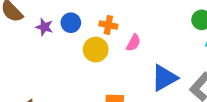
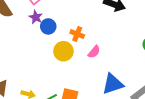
purple star: (44, 27) -> (36, 17), moved

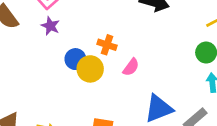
blue circle: (48, 26) -> (75, 59), moved

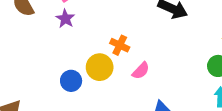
blue circle: (75, 59) -> (71, 81), moved

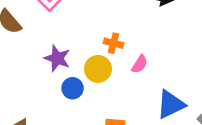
purple star: (65, 19) -> (57, 58), moved, size x1.4

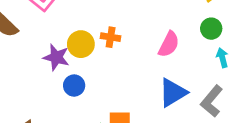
pink semicircle: (140, 64) -> (169, 44), moved, size x1.4
yellow circle: (98, 69) -> (81, 44), moved

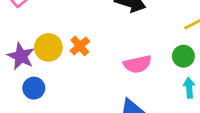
orange cross: (111, 37) -> (80, 46), turned 30
pink semicircle: (169, 44) -> (137, 64), turned 40

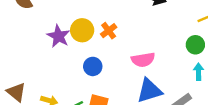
pink semicircle: (137, 64) -> (143, 60), moved
blue circle: (34, 88) -> (93, 66), moved

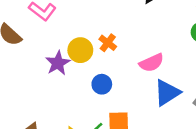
purple star: (59, 36) -> (58, 63), turned 30

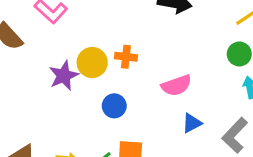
orange cross: (108, 43) -> (126, 57), turned -36
blue triangle: (167, 93) -> (192, 123), size x0.6

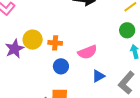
orange cross: (126, 57) -> (55, 43), moved
blue circle: (114, 106) -> (61, 66), moved

